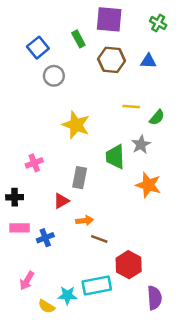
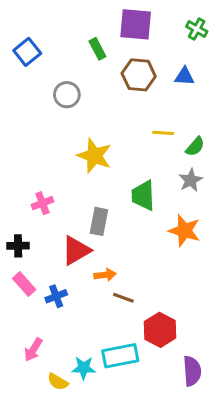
blue square: (38, 48) -> (27, 52), moved
gray star: (141, 144) -> (191, 180), moved
red triangle: (61, 201) -> (76, 250), size x1.5
pink rectangle: (20, 228) -> (24, 284), turned 48

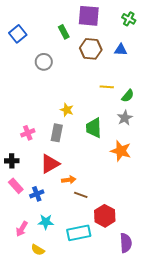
yellow star: (94, 156) -> (67, 110), moved, size x0.6
gray rectangle: (99, 221) -> (57, 133), moved
cyan star: (84, 368) -> (46, 222), moved

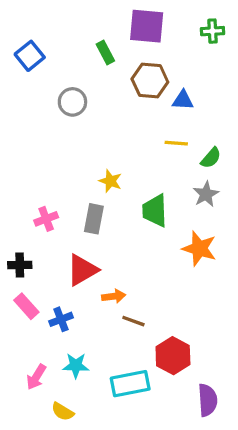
green cross: (129, 19) -> (213, 31), turned -32
blue triangle: (121, 50) -> (183, 100), moved

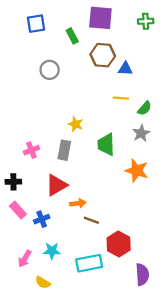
blue square: (30, 56) -> (36, 24), moved, turned 30

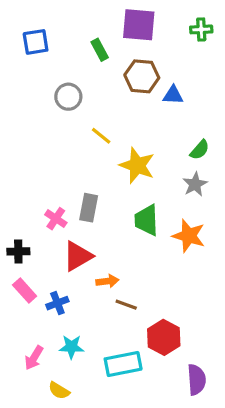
blue square: (36, 24) -> (36, 42), moved
yellow line: (121, 98) -> (101, 136), moved, turned 35
yellow star: (76, 124) -> (137, 165), moved, size x1.6
green trapezoid: (106, 145) -> (147, 220), moved
pink cross: (31, 150) -> (56, 219), moved, turned -35

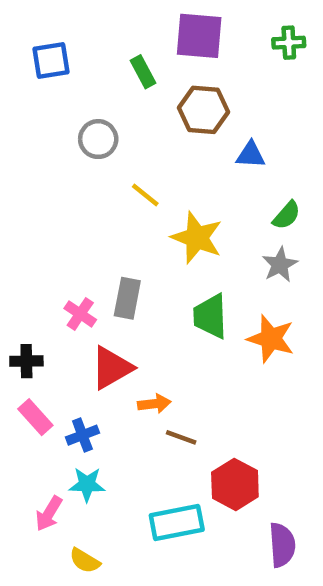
blue triangle: (173, 95) -> (251, 155), moved
cyan star: (71, 347) -> (87, 484), moved

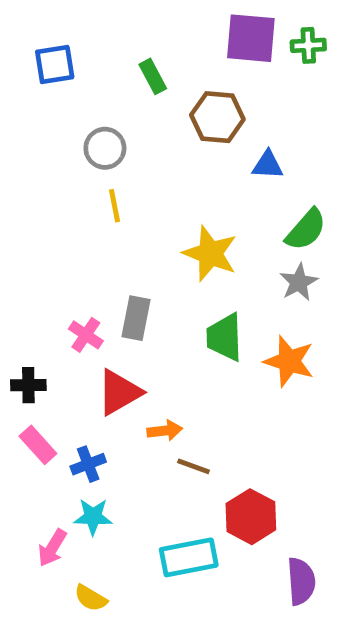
purple square: (199, 36) -> (251, 38), moved
yellow line: (145, 195) -> (115, 206), moved, turned 40
green semicircle: (287, 215) -> (306, 230), size x1.4

